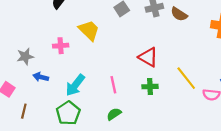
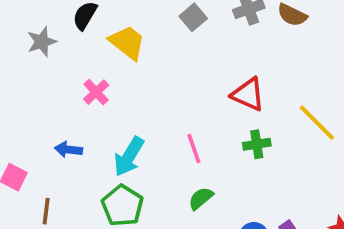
yellow trapezoid: (89, 30) -> (127, 42), moved
pink cross: (61, 46) -> (96, 92), turned -32
gray star: (25, 56) -> (42, 42), moved

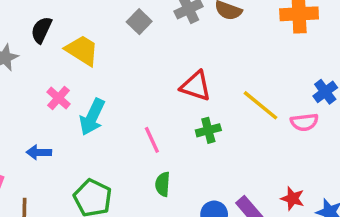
cyan arrow: (129, 157) -> (92, 117), moved
green semicircle: (201, 198) -> (163, 184), turned -40

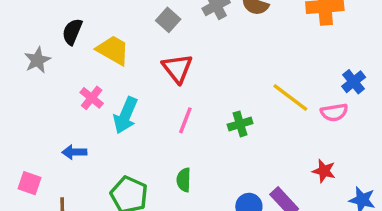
red triangle: (196, 86) -> (177, 68), moved, turned 36
pink line: (152, 140) -> (185, 120), moved, turned 48
green semicircle: (163, 184) -> (184, 180), moved
red star: (293, 198) -> (324, 171), moved

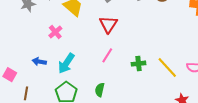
yellow line: (290, 97) -> (167, 68), moved
cyan arrow: (125, 115) -> (66, 63), moved

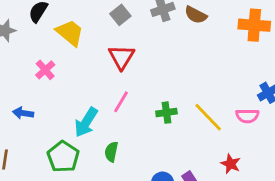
cyan arrow: (66, 63) -> (86, 122), moved

